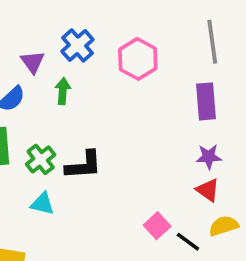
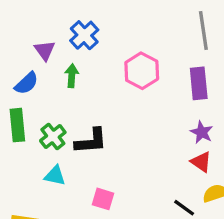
pink hexagon: (138, 59) -> (142, 71), moved
purple star: (209, 157) -> (202, 132), turned 30
pink square: (157, 226) -> (103, 199), moved, turned -30

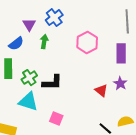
red triangle: (201, 162) -> (101, 90), moved
cyan triangle: (55, 176) -> (28, 102), size x1.5

